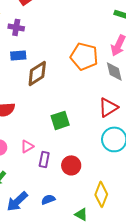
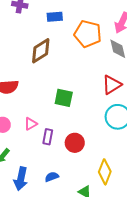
blue rectangle: (18, 55) -> (55, 17), moved
green square: (60, 120) -> (64, 98), turned 30
blue arrow: (17, 201) -> (21, 179), turned -35

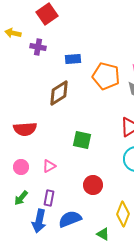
purple rectangle: (48, 137) -> (49, 198), moved
blue semicircle: (52, 177) -> (70, 219), size x1.6

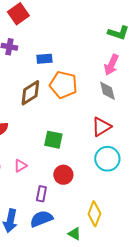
orange pentagon: (106, 76) -> (63, 85), moved
red circle: (93, 185) -> (63, 175), moved
purple rectangle: (49, 198) -> (41, 194), moved

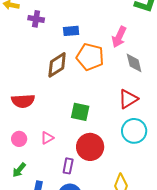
pink arrow: (111, 65) -> (119, 37), moved
red circle: (63, 175) -> (90, 147), size x1.4

